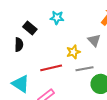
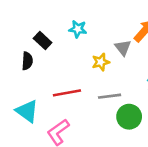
gray triangle: (94, 40) -> (123, 48), moved
yellow star: (73, 52) -> (101, 62), moved

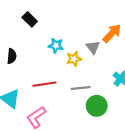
cyan star: (78, 29) -> (56, 46), moved
black rectangle: (43, 41) -> (30, 19), moved

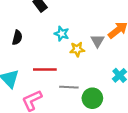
gray line: (81, 88) -> (69, 87), moved

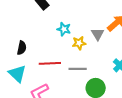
black semicircle: (17, 38) -> (22, 48), moved
gray line: (69, 87) -> (78, 69), moved

